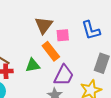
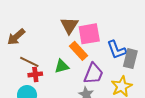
blue L-shape: (91, 30) -> (117, 50), moved
pink square: (63, 35) -> (89, 34), size x1.6

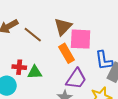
brown line: (29, 62) -> (33, 35), moved
green triangle: (62, 66) -> (35, 72), moved

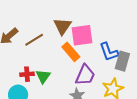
brown line: (33, 35) -> (34, 40), turned -60
green triangle: (35, 72) -> (43, 76), turned -42

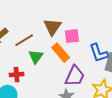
pink square: (82, 35) -> (72, 36), size x0.7
green triangle: (43, 76) -> (36, 57), moved

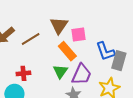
green triangle: (36, 57) -> (60, 72), moved

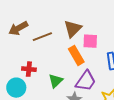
green triangle: (60, 72) -> (56, 81), moved

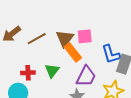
brown triangle: (73, 29) -> (65, 38), moved
green triangle: (56, 81) -> (52, 71), moved

